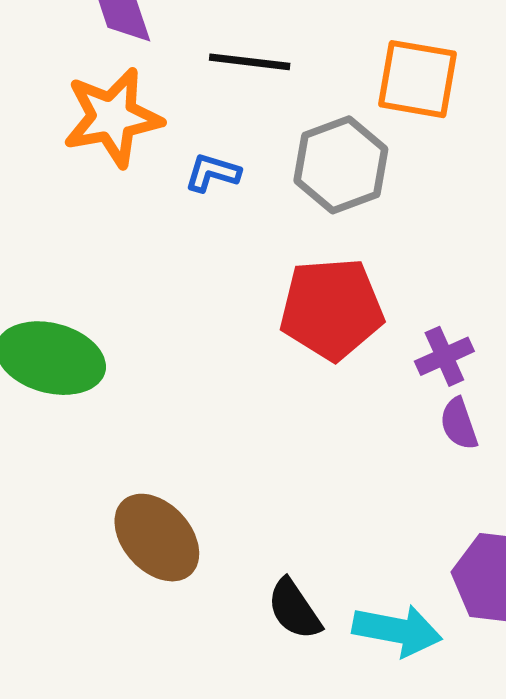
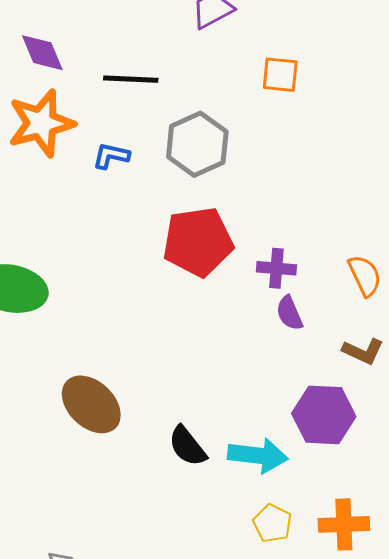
orange square: (417, 79) -> (280, 75), moved, size x0.7
purple cross: (444, 356) -> (276, 268), turned 33

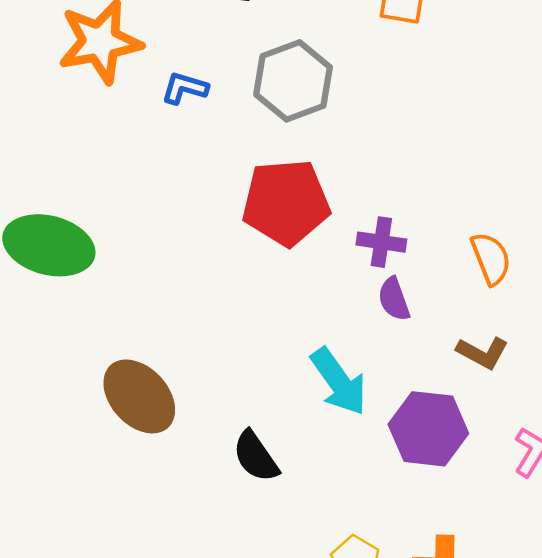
cyan arrow: (258, 455) -> (339, 381), moved, turned 44

